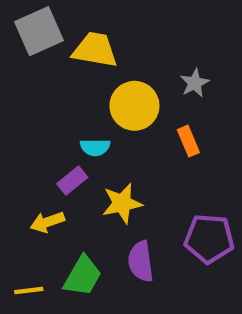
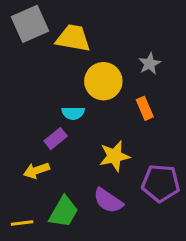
yellow star: (122, 203) -> (115, 156), moved
purple semicircle: (141, 261) -> (108, 201), turned -48

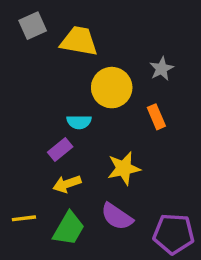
gray square: (30, 24) -> (33, 26), size x0.7
yellow arrow: (36, 170) -> (67, 184), moved
purple pentagon: (161, 183) -> (174, 234), moved
yellow line: (22, 223) -> (24, 218), moved

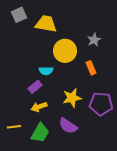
purple pentagon: (174, 234) -> (101, 104), moved

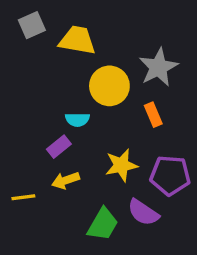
gray star: (94, 40) -> (158, 67), size x1.6
purple semicircle: (68, 126) -> (143, 212), moved
yellow line: (14, 127) -> (23, 197), moved
green trapezoid: (40, 133) -> (103, 224), moved

